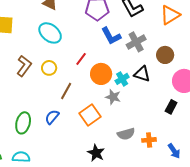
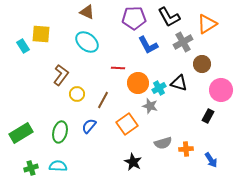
gray cross: (136, 42) -> (183, 42), moved
red line: (81, 59) -> (118, 68), turned 56
yellow circle: (49, 68) -> (77, 94), moved

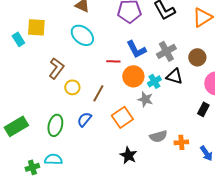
gray cross: (183, 42) -> (166, 51), moved
blue L-shape: (148, 45) -> (136, 49), moved
green cross: (31, 168) -> (32, 167), moved

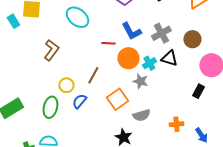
yellow circle: (72, 87) -> (66, 85), moved
gray semicircle: (158, 136) -> (141, 115), moved

